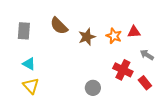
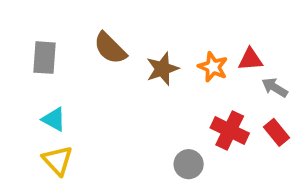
gray arrow: (147, 55) -> (275, 87), moved
red rectangle: (145, 83) -> (277, 132), moved
gray circle: (93, 88) -> (189, 164), moved

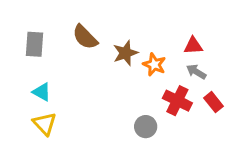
orange star: (213, 67) -> (154, 65), moved
gray arrow: (275, 87) -> (196, 72), moved

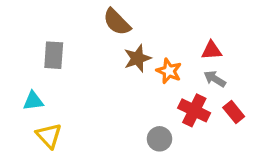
brown semicircle: (85, 37) -> (117, 22), moved
gray rectangle: (35, 44) -> (54, 55), moved
cyan triangle: (42, 92) -> (33, 101), moved, turned -36

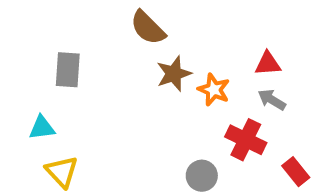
red rectangle: (234, 112) -> (296, 172), moved

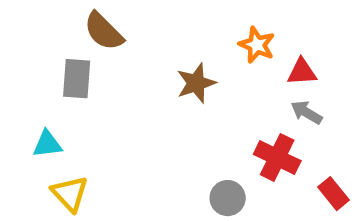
brown semicircle: (148, 28) -> (104, 31), moved
orange star: (214, 90) -> (257, 45), moved

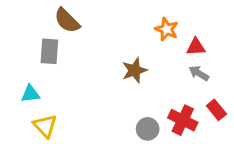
brown star: (196, 83) -> (134, 70), moved
red cross: (277, 157) -> (183, 120), moved
red rectangle: (333, 194) -> (216, 110), moved

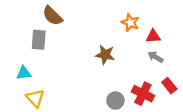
brown star: (134, 70) -> (105, 55), turned 30

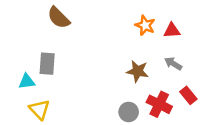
red triangle: (153, 36) -> (172, 30), moved
gray rectangle: (39, 40) -> (47, 64), moved
brown star: (105, 55) -> (138, 71), moved

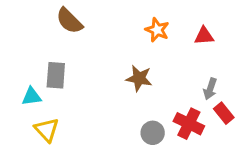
orange star: (145, 25) -> (157, 30), moved
gray arrow: (173, 64) -> (210, 89), moved, turned -102
brown star: (138, 71) -> (139, 78), moved

